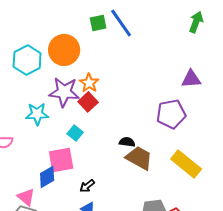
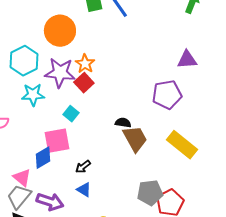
cyan hexagon: (27, 60) -> (24, 61), moved
brown trapezoid: (139, 158) -> (135, 139), turned 32

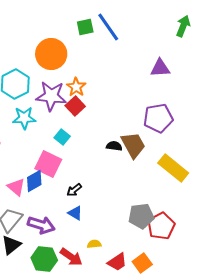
purple triangle: (187, 60) -> (160, 68), moved
brown trapezoid: (135, 139) -> (133, 145), moved
pink square: (57, 141) -> (48, 164), turned 36
pink triangle: (22, 178) -> (16, 187), moved

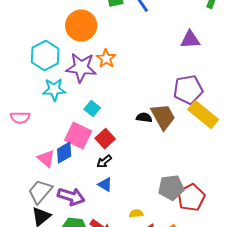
red square: (75, 106) -> (105, 139), moved
yellow rectangle: (173, 168) -> (203, 115), moved
yellow semicircle: (94, 244) -> (136, 214), moved

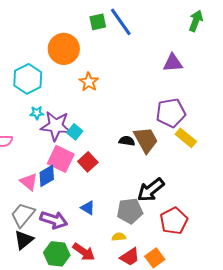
purple star: (81, 68) -> (56, 126), moved
cyan star: (54, 90) -> (37, 113), size x0.6
yellow rectangle: (203, 115) -> (186, 138), size x0.7
black arrow: (104, 162) -> (151, 190), moved, size x1.8
gray pentagon: (171, 188) -> (130, 211), moved

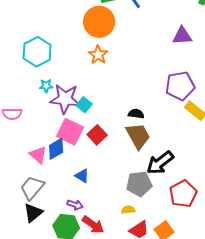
orange circle: (64, 49) -> (99, 22), moved
brown trapezoid: (146, 140) -> (138, 136), moved
blue triangle: (88, 208) -> (82, 176), moved
purple arrow: (54, 220) -> (75, 205), moved, size x0.6

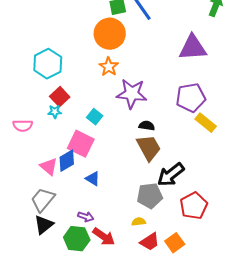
purple triangle: (182, 36) -> (193, 48), size x1.4
cyan star: (46, 86) -> (55, 112), moved
purple star: (65, 99) -> (132, 94), moved
red square: (97, 135) -> (60, 97), moved
blue triangle: (82, 176) -> (93, 179), moved

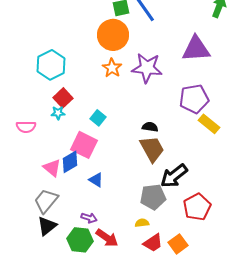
purple star: (132, 94) -> (147, 68), moved

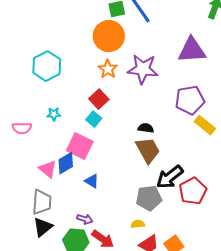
red square: (63, 98) -> (99, 99), moved
gray trapezoid: (46, 201) -> (42, 202), turned 144
red pentagon: (197, 207) -> (193, 191), moved

